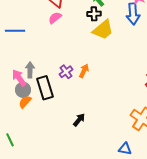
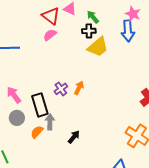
gray arrow: (30, 70) -> (50, 122), moved
gray circle: (23, 90) -> (17, 118), moved
orange semicircle: (25, 102) -> (37, 132), moved

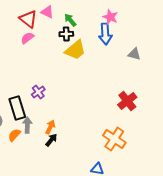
orange arrow: (79, 88) -> (50, 127), moved

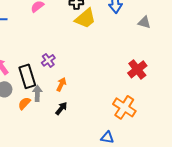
orange arrow: (50, 127) -> (61, 84), moved

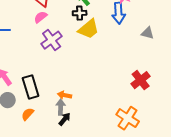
purple cross: (48, 60) -> (52, 40), moved, size x1.5
orange arrow: (61, 84) -> (65, 95), turned -104
gray arrow: (37, 93) -> (61, 107), moved

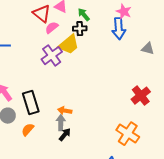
pink semicircle: (41, 17) -> (52, 28), moved
yellow trapezoid: (89, 29) -> (69, 45), moved

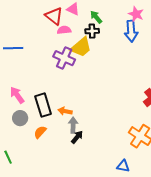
pink semicircle: (52, 28) -> (64, 30), turned 32
purple cross: (52, 56) -> (64, 58), turned -30
orange arrow: (65, 111) -> (65, 111), moved

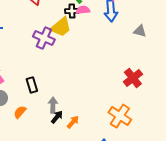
pink semicircle: (64, 30) -> (83, 10), moved
black rectangle: (43, 105) -> (32, 85), moved, size x0.7
orange arrow: (65, 111) -> (73, 122), moved, turned 120

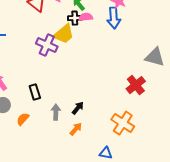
gray triangle: (140, 31) -> (155, 57), moved, size x1.5
black arrow: (57, 117) -> (78, 108), moved

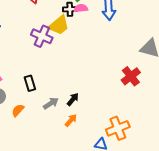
gray arrow: (56, 112) -> (51, 103), turned 56
orange cross: (123, 123) -> (118, 128), moved, turned 35

